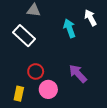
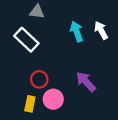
white arrow: (90, 18) -> (101, 30), moved
yellow rectangle: (19, 94) -> (30, 104), moved

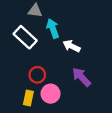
white arrow: (101, 30) -> (72, 46), moved, turned -35
cyan arrow: (77, 31) -> (53, 28), moved

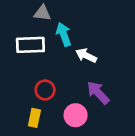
white rectangle: (25, 37) -> (30, 45), turned -45
pink circle: (51, 94) -> (76, 115), moved

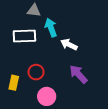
pink circle: (76, 115) -> (47, 96), moved
yellow rectangle: (34, 118) -> (14, 83), moved

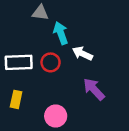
white rectangle: (24, 36) -> (19, 62), moved
red circle: (36, 72) -> (51, 62), moved

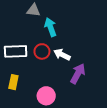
white arrow: (82, 53) -> (62, 55), moved
purple arrow: (94, 89) -> (78, 74), turned 72

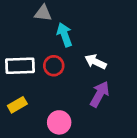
white arrow: (62, 55) -> (96, 62), moved
yellow rectangle: (13, 82) -> (17, 105), turned 48

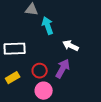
red circle: (54, 66) -> (40, 71), moved
purple arrow: (100, 94) -> (63, 69), moved

